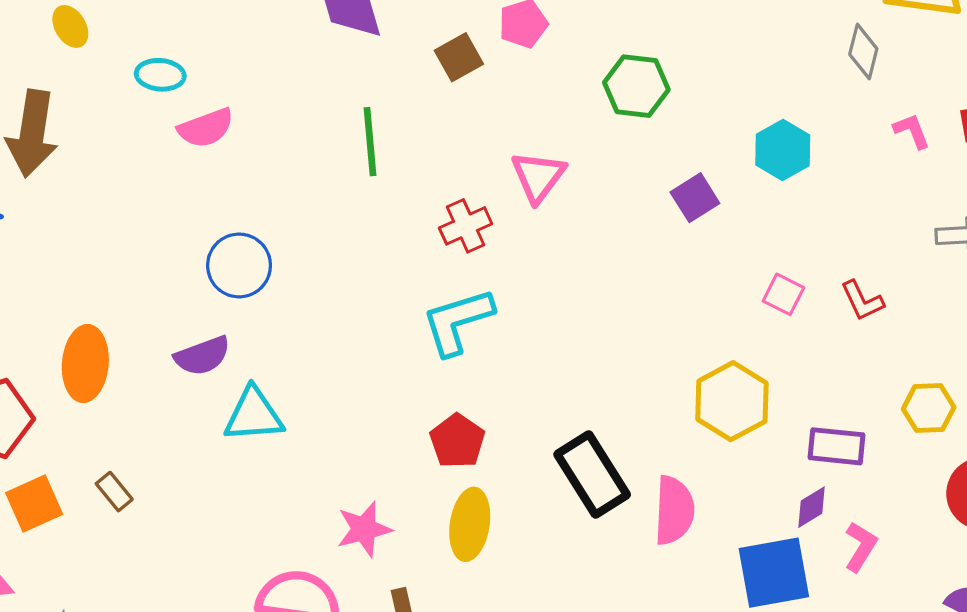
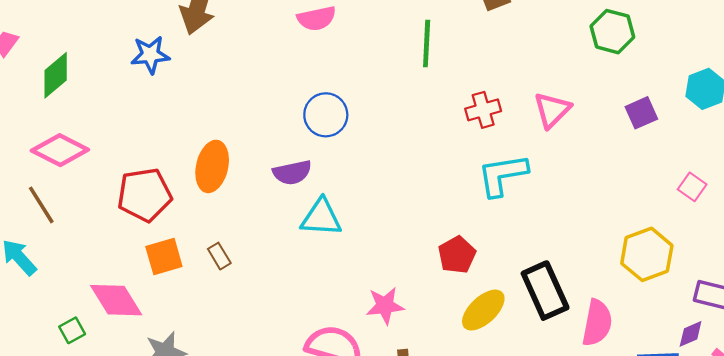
pink triangle: (538, 177) -> (552, 110), moved
cyan L-shape: (458, 321) -> (502, 175), moved
yellow ellipse: (470, 524) -> (483, 310), moved, turned 30

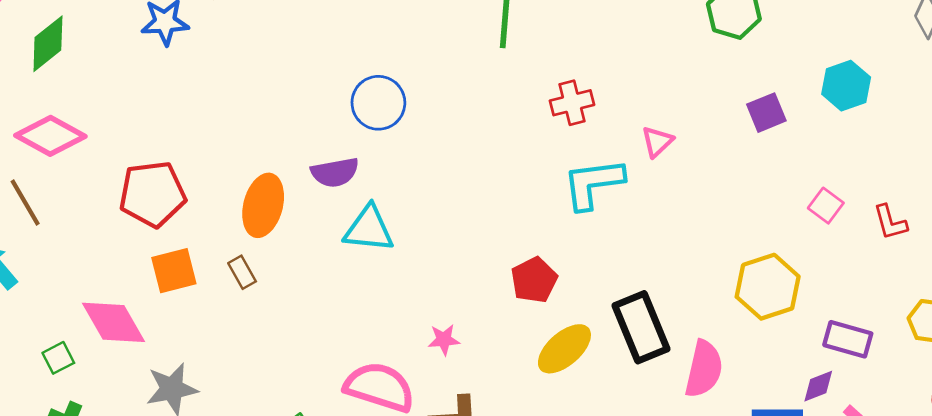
pink triangle: (552, 110) -> (657, 142), moved, size x0.7
orange ellipse: (212, 166) -> (263, 205), moved
pink star: (385, 306) -> (444, 340), size x0.7

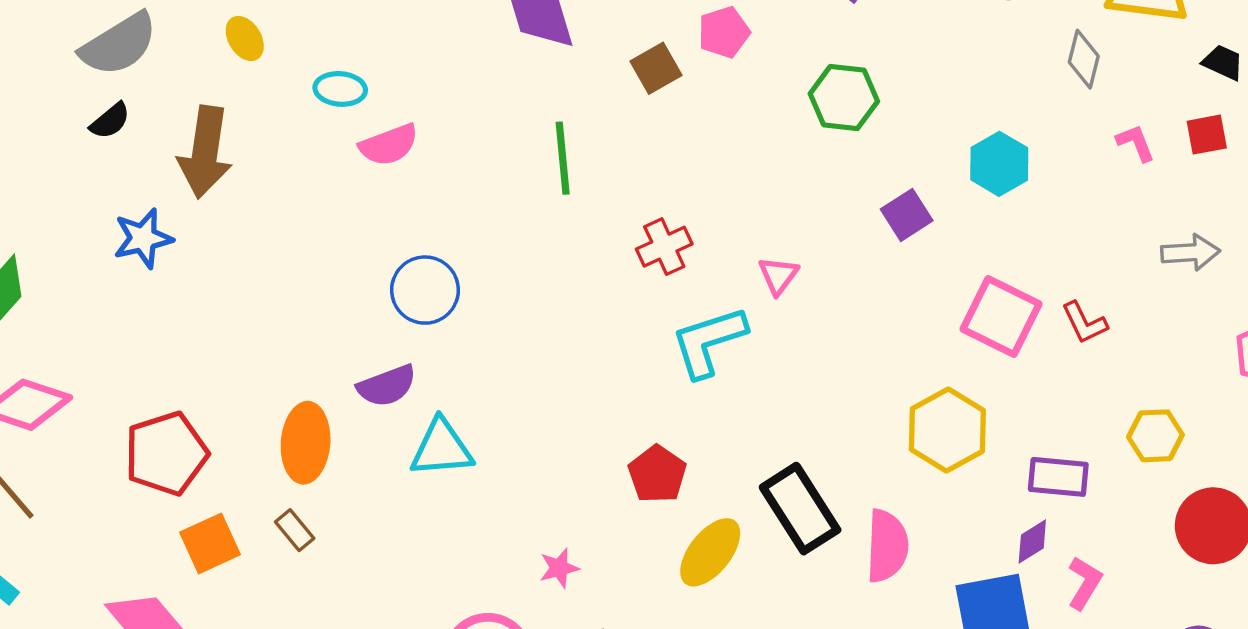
pink square: (826, 206) -> (1001, 317), size x1.8

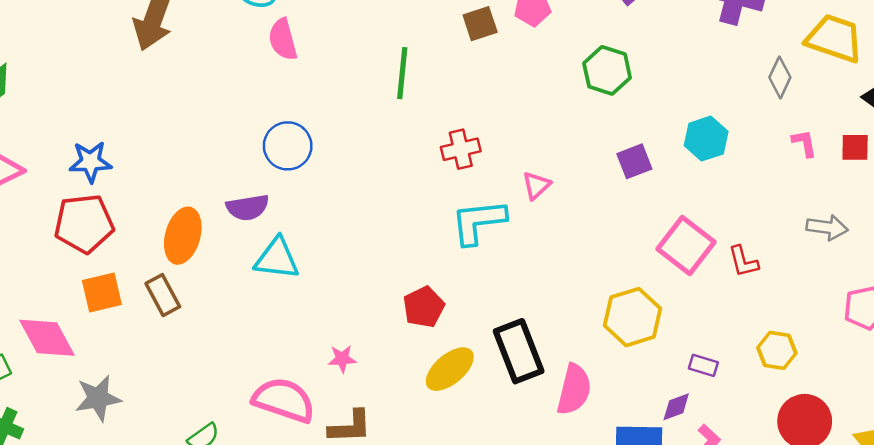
pink semicircle: (389, 145) -> (283, 39), turned 84
blue star: (143, 238) -> (90, 162), moved
purple rectangle: (1058, 477) -> (703, 365), size x0.7
brown rectangle: (295, 530) -> (163, 295), size x1.4

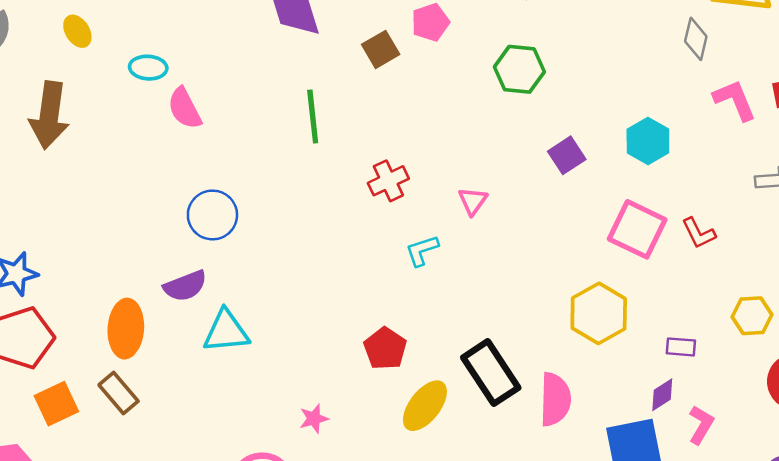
cyan hexagon: (706, 139) -> (648, 141), moved
pink L-shape: (804, 143) -> (735, 100), size x1.5
cyan L-shape: (478, 222) -> (422, 250), size x0.6

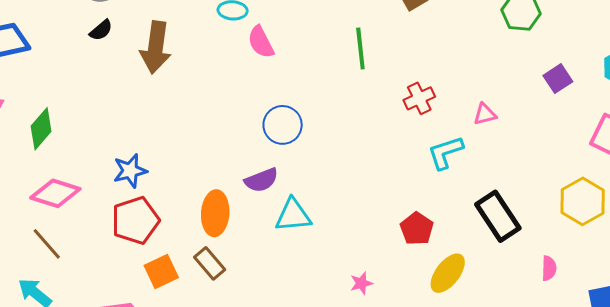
pink triangle: (473, 201) -> (485, 114), turned 40
cyan L-shape: (422, 250) -> (445, 152), size x1.4
black rectangle: (491, 373) -> (498, 216), moved
pink semicircle: (555, 399) -> (549, 268), size x0.6

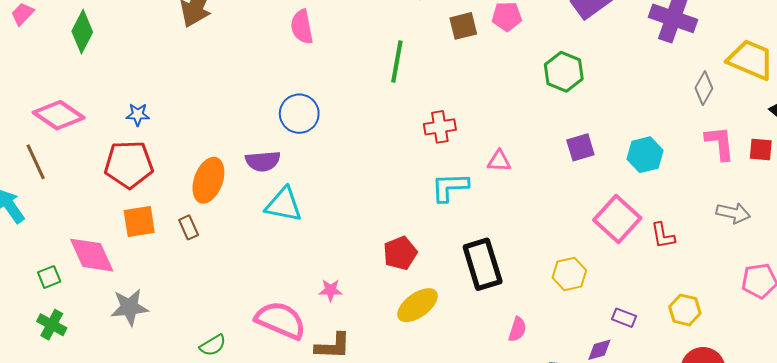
green diamond: (41, 129) -> (82, 32), moved, turned -30
blue star: (130, 171) -> (138, 114), size x0.7
yellow hexagon: (583, 201) -> (569, 274), size x0.7
brown rectangle: (210, 263) -> (189, 227), size x0.7

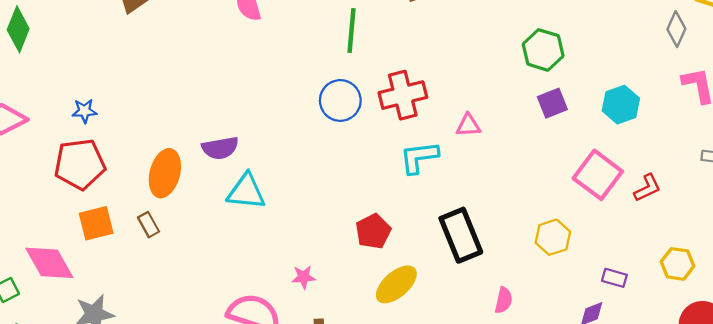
green hexagon: (564, 72) -> (543, 50), moved
blue circle: (299, 114) -> (340, 100), moved
red cross: (440, 127) -> (403, 95), size x1.4
red L-shape: (663, 236) -> (647, 188), turned -100

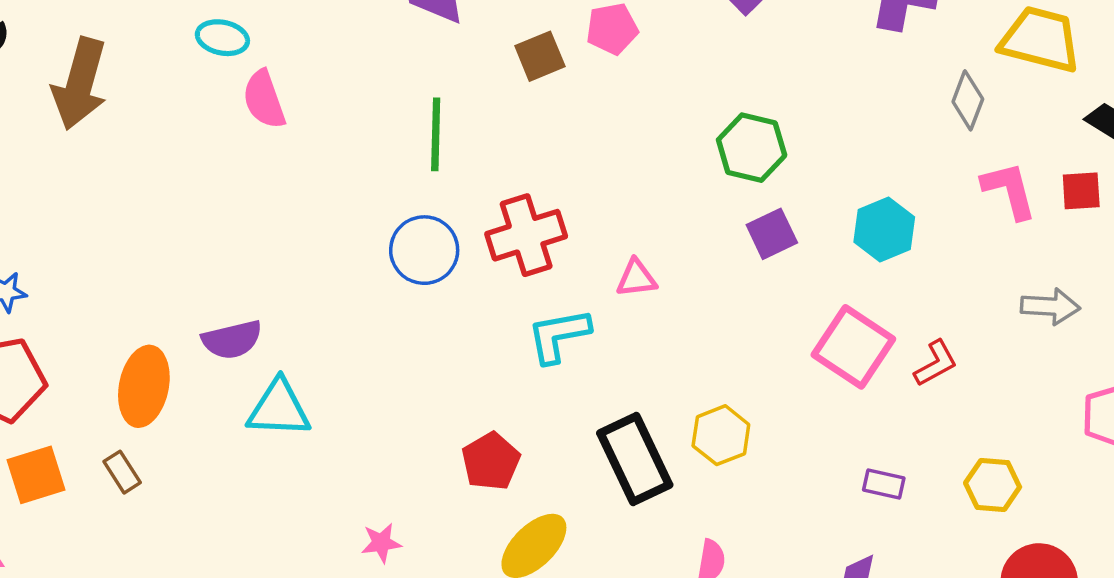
yellow hexagon: (553, 237) -> (721, 435), moved
purple rectangle: (614, 278) -> (884, 484), moved

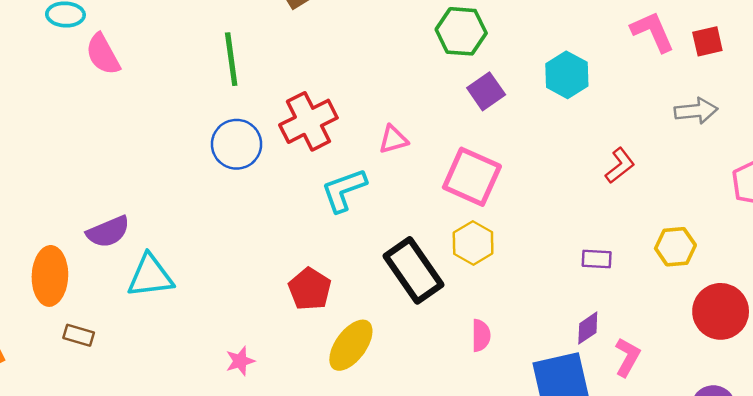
red square: (1081, 191) -> (707, 41), moved
pink square: (853, 347) -> (472, 177), moved
brown rectangle: (122, 472) -> (79, 335), moved, turned -32

